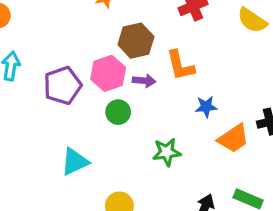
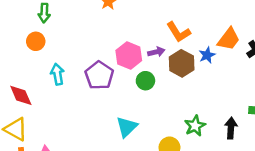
brown hexagon: (136, 41) -> (182, 63), moved
orange trapezoid: (233, 138) -> (229, 39), moved
green star: (167, 152) -> (195, 126), moved

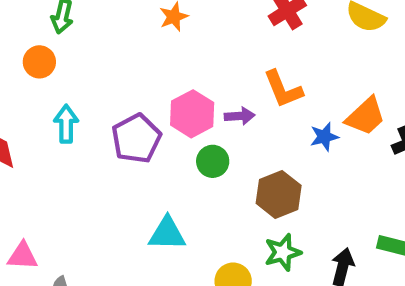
brown hexagon: (182, 63) -> (279, 194), moved
cyan triangle: (127, 127) -> (167, 234), turned 35

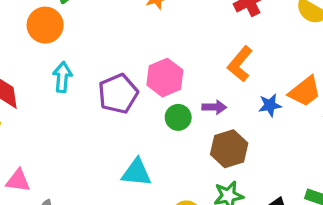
orange circle: (39, 62) -> (45, 25), size x1.4
orange L-shape: (283, 89) -> (240, 64), turned 57
purple arrow: (240, 116) -> (214, 107), moved

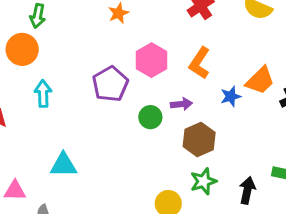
pink hexagon: (165, 78) -> (151, 60), moved
purple pentagon: (118, 94) -> (110, 84), moved
cyan triangle: (136, 173) -> (63, 165), moved

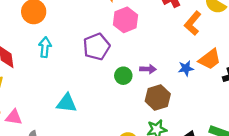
pink hexagon: (151, 60) -> (126, 20), moved
orange L-shape: (200, 63) -> (193, 23), moved
cyan triangle: (63, 165) -> (67, 103), moved

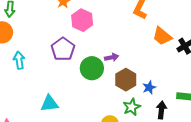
orange trapezoid: (210, 59) -> (162, 36), turned 90
blue star: (186, 68) -> (149, 87), moved
green circle: (123, 76) -> (92, 68), size x1.5

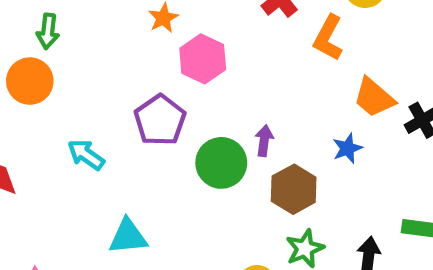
purple arrow: (112, 57) -> (264, 141), turned -72
cyan arrow: (19, 60) -> (86, 155), moved, turned -48
blue star: (149, 87) -> (347, 148), moved

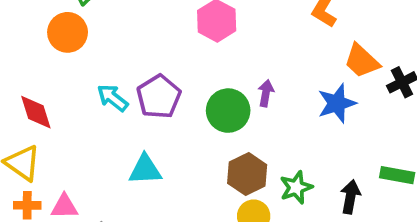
purple pentagon: (160, 120) -> (159, 97), moved
blue star: (347, 148) -> (337, 103), size x1.5
brown hexagon: (294, 189) -> (247, 174), moved

